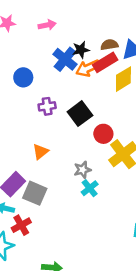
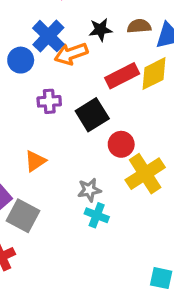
blue cross: (65, 59) -> (48, 36), moved
red rectangle: (105, 62) -> (122, 76), moved
orange arrow: (88, 68) -> (71, 54), moved
cyan cross: (90, 188) -> (97, 215), turned -35

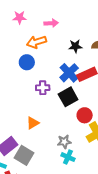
blue cross: (48, 36) -> (69, 73), moved
orange arrow: (71, 54) -> (37, 42), moved

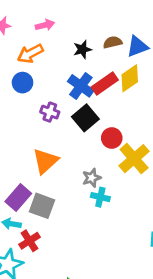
purple cross: (43, 88) -> (50, 112), turned 32
orange triangle: (33, 123) -> (45, 161), size x1.5

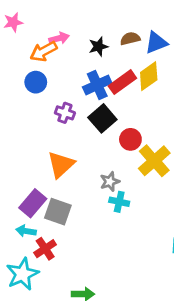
pink arrow: (45, 25) -> (59, 38), moved
blue cross: (81, 86) -> (97, 85), turned 30

